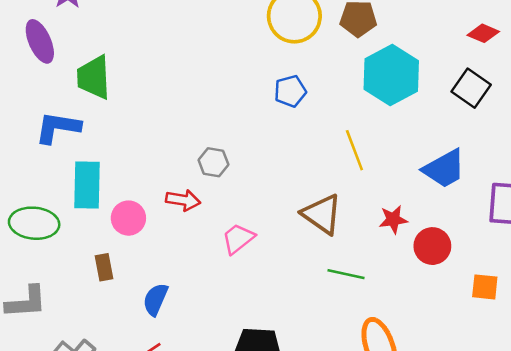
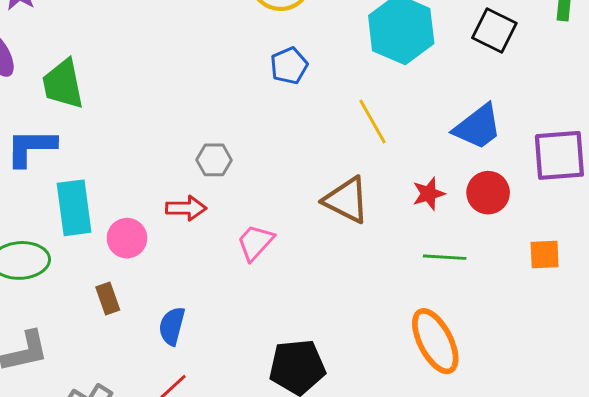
red circle: (432, 246) -> (488, 193), moved
green line: (346, 274) -> (445, 257), moved

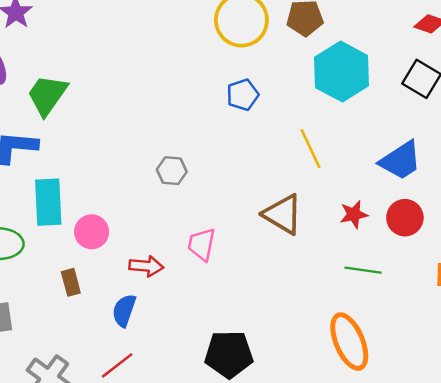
green trapezoid: (63, 84) -> (47, 95), turned 42
red arrow: (186, 208) -> (146, 266), moved
pink trapezoid: (255, 242) -> (202, 244), turned -36

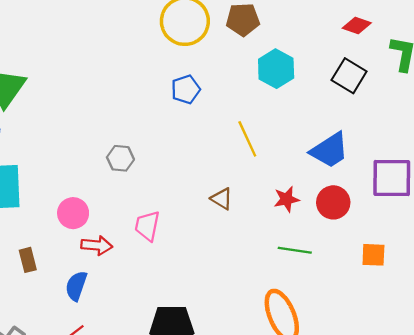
cyan hexagon: (342, 72) -> (276, 69), size x0.7
brown triangle: (283, 214) -> (222, 199), size x0.6
pink circle: (92, 232) -> (73, 213), moved

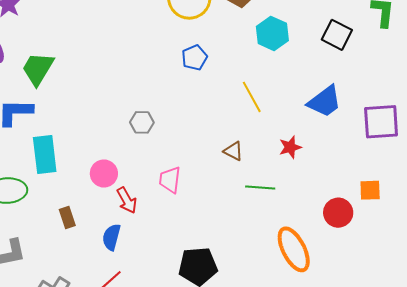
red circle: (333, 202) -> (338, 213), moved
red arrow: (97, 245) -> (127, 200), turned 60
green line: (295, 250) -> (260, 188), moved

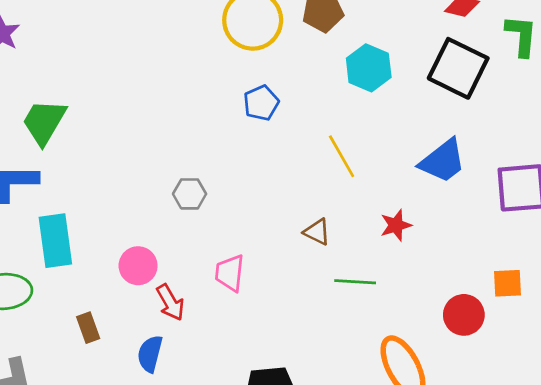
black square: (337, 35) -> (458, 68), size x1.4

